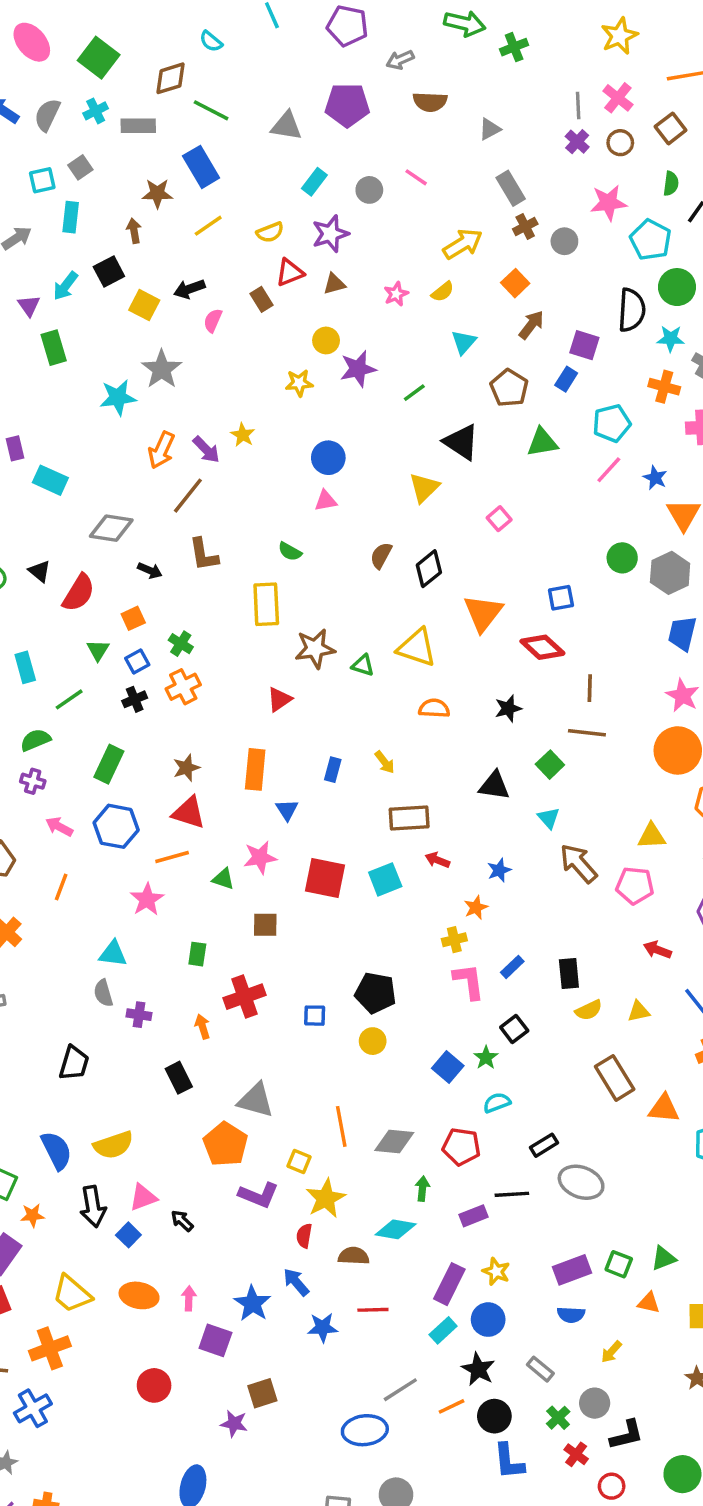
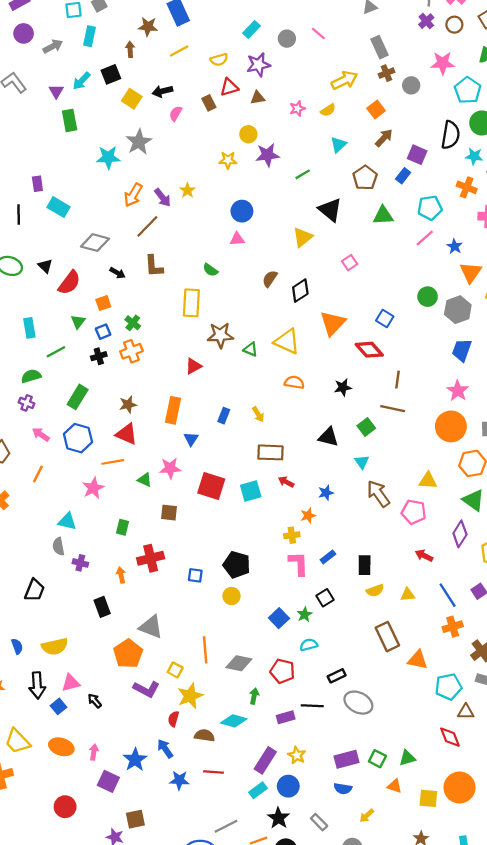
blue square: (561, 598) -> (385, 319), turned 36
blue semicircle: (56, 1150) -> (17, 646), size x0.6

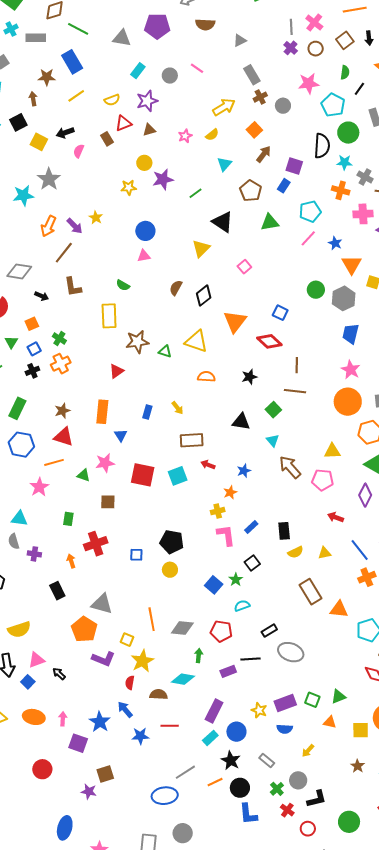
yellow star: (297, 755) -> (259, 710), moved

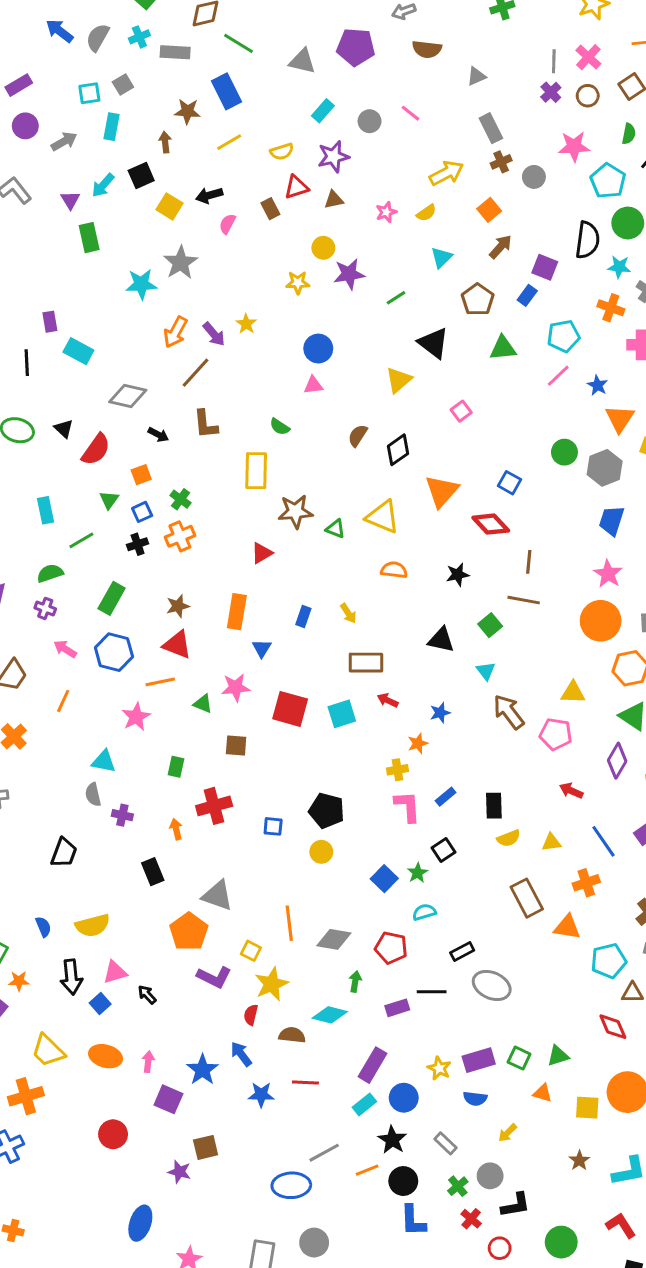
orange cross: (367, 577) -> (586, 883), moved

